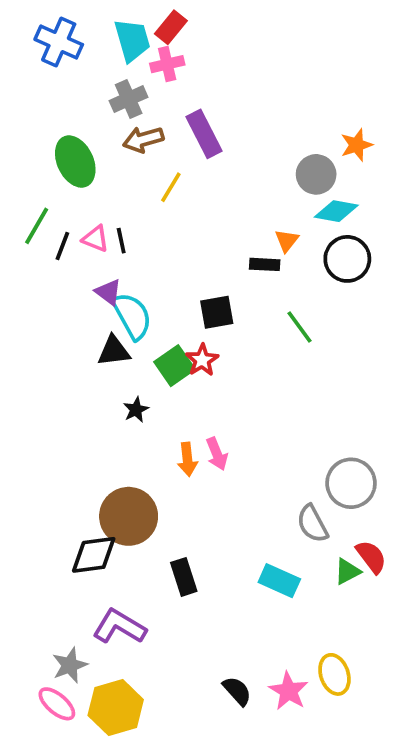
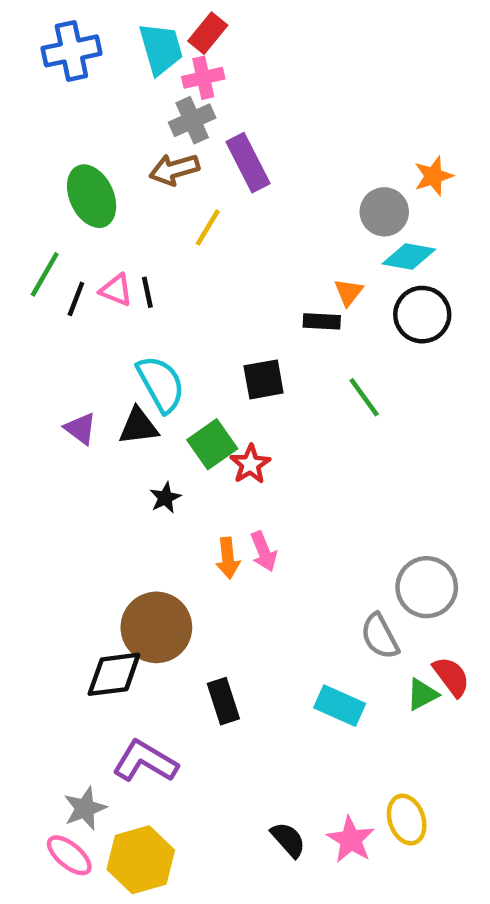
blue cross: (59, 42) -> (71, 51), turned -36
gray cross: (129, 99) -> (192, 120), moved
purple triangle: (108, 292) -> (80, 429), moved
red star: (202, 360) -> (250, 464), moved

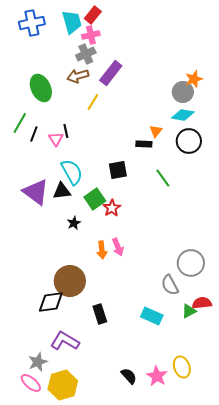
purple rectangle: (248, 163) -> (111, 73), turned 65
gray circle: (384, 212) -> (183, 92), moved
pink triangle: (116, 290) -> (56, 139), moved, turned 35
purple triangle: (80, 429) -> (36, 192), size x1.8
red semicircle: (451, 677) -> (202, 303), turned -60

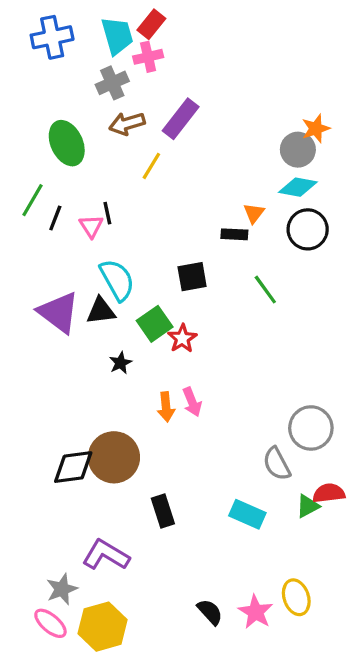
gray cross: (86, 54) -> (112, 83), moved
black diamond: (51, 302) -> (73, 467), moved

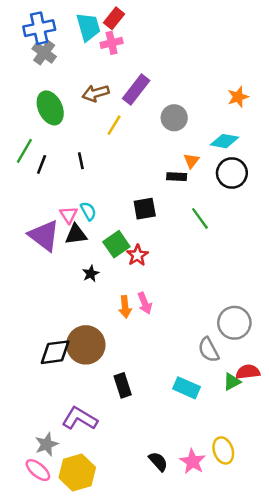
gray cross: (112, 83) -> (44, 53), moved, turned -30
gray circle: (298, 150) -> (174, 118), moved
pink triangle: (91, 226) -> (69, 215), moved
cyan semicircle: (117, 280) -> (88, 211), size x0.6

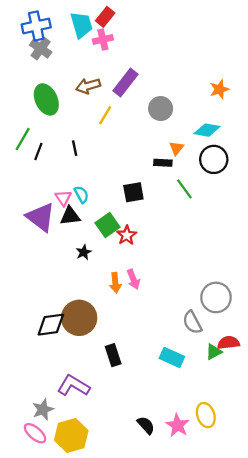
green line: (200, 218) -> (184, 189), moved

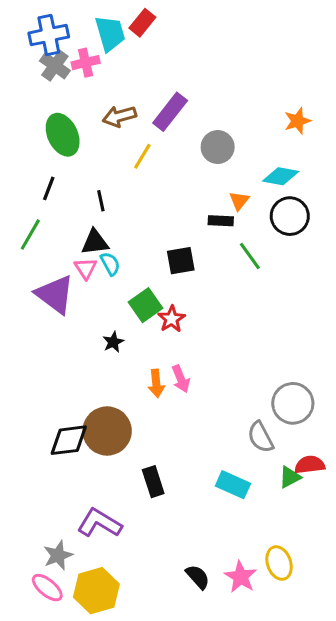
pink cross: (103, 40) -> (86, 63), moved
green line: (23, 139) -> (30, 235), moved
black line: (38, 152) -> (49, 188), moved
black triangle: (70, 216) -> (95, 242), moved

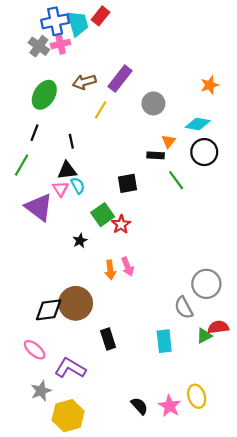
blue cross: (49, 35) -> (55, 21), moved
green ellipse: (63, 135) -> (44, 95), turned 56
cyan rectangle: (233, 485) -> (164, 341), turned 60
pink ellipse: (47, 588) -> (35, 350), moved

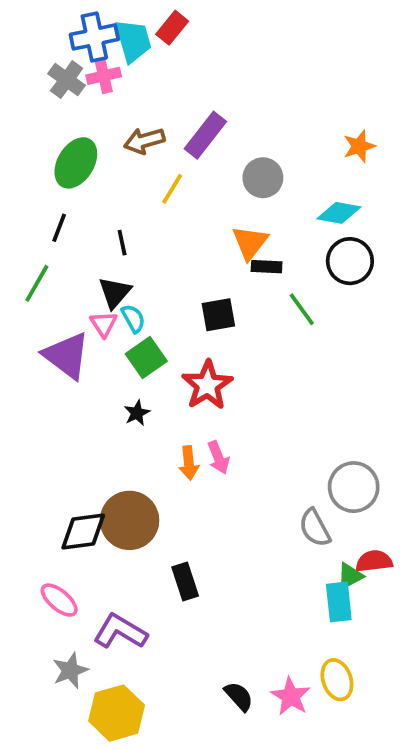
orange triangle: (169, 141) -> (250, 243), moved, size x1.5
black triangle: (67, 170) -> (115, 293), turned -42
green square: (103, 215) -> (146, 357), moved
red star: (121, 224) -> (207, 385), size x1.5
cyan rectangle: (164, 341) -> (339, 602), moved

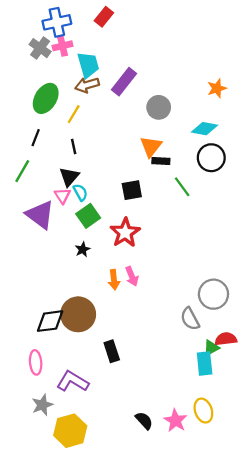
cyan trapezoid: (133, 41) -> (88, 65), moved
yellow line: (172, 189) -> (74, 114), moved
pink ellipse: (59, 600) -> (36, 362), turned 45

